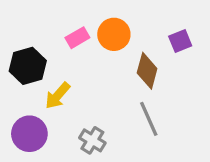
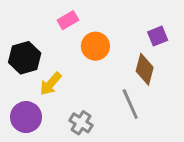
orange circle: (114, 34) -> (95, 46), moved
pink rectangle: (77, 38) -> (68, 20), moved
brown diamond: (147, 71) -> (145, 69), moved

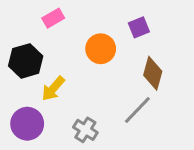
pink rectangle: (68, 20) -> (53, 18), moved
purple square: (158, 36) -> (139, 27), moved
gray line: (130, 104) -> (137, 110), turned 68

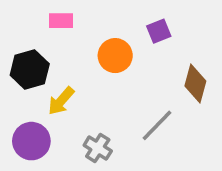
pink rectangle: (53, 18) -> (61, 21), turned 30
brown diamond: (153, 73) -> (195, 83), moved

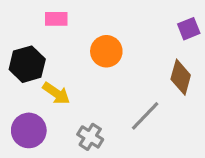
purple square: (159, 31) -> (189, 29), moved
yellow arrow: (61, 101) -> (56, 93), turned -96

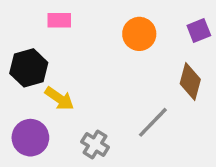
orange circle: (106, 51) -> (139, 34), moved

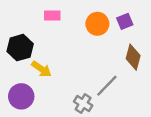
pink rectangle: (59, 20) -> (52, 15), moved
purple square: (199, 31) -> (125, 21), moved
gray cross: (95, 144) -> (83, 104), moved

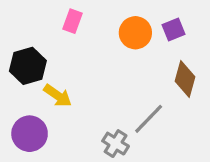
pink rectangle: (52, 15) -> (73, 21), turned -70

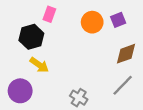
black hexagon: (28, 66) -> (31, 37), moved
brown diamond: (185, 79) -> (126, 54), turned 55
gray line: (149, 119) -> (123, 85), moved

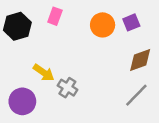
black hexagon: (31, 37) -> (17, 26), moved
gray cross: (79, 98) -> (67, 88), moved

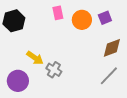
pink rectangle: (55, 16) -> (58, 13), moved, turned -32

